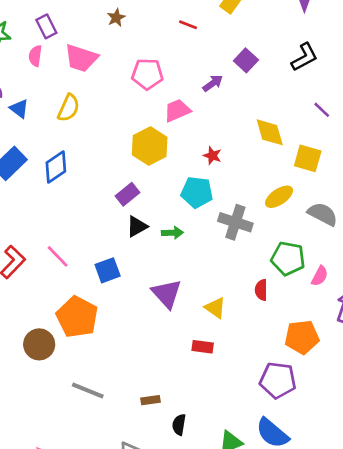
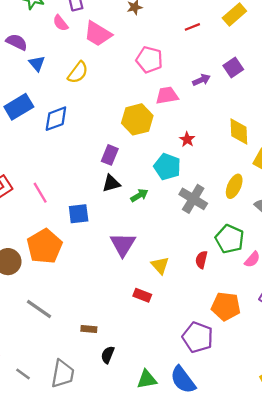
red line: (188, 25) -> (192, 27), turned -56
pink semicircle: (35, 56) -> (61, 23), turned -60
purple rectangle: (128, 194) -> (110, 155), turned -42
yellow ellipse: (279, 197) -> (234, 186), turned -45
green arrow: (172, 233) -> (139, 195), turned -42

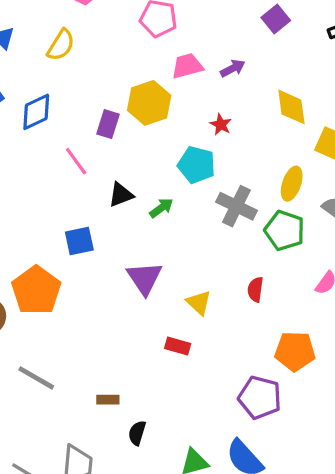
purple arrow: (201, 80) -> (233, 68), moved
purple rectangle: (110, 155) -> (108, 124), moved
pink line: (40, 193) -> (76, 161), moved
green pentagon: (230, 239) -> (285, 230), moved

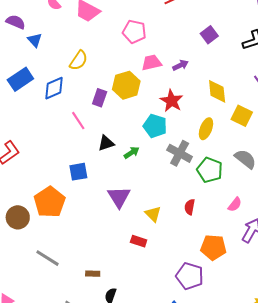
yellow semicircle: (61, 45) -> (79, 61), moved
red star: (221, 124) -> (171, 101), size x1.6
yellow ellipse: (292, 184) -> (206, 129), moved

